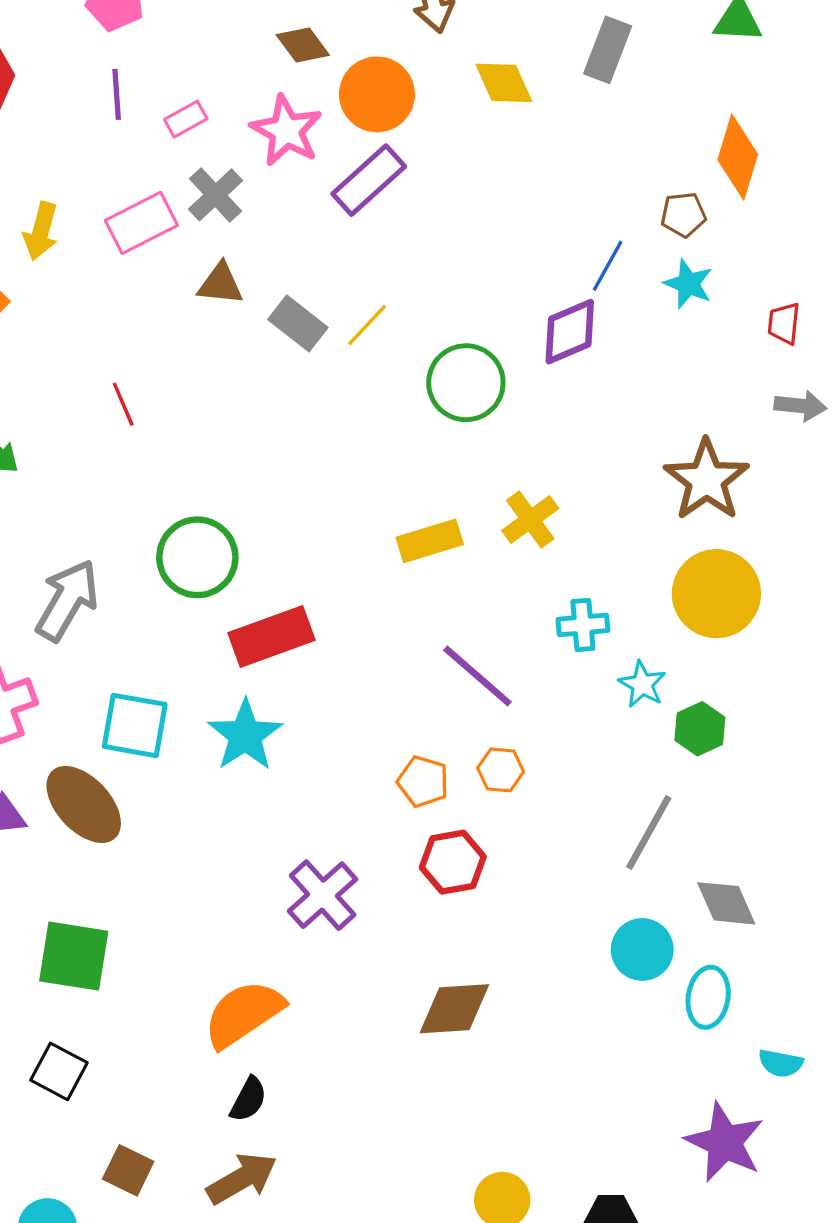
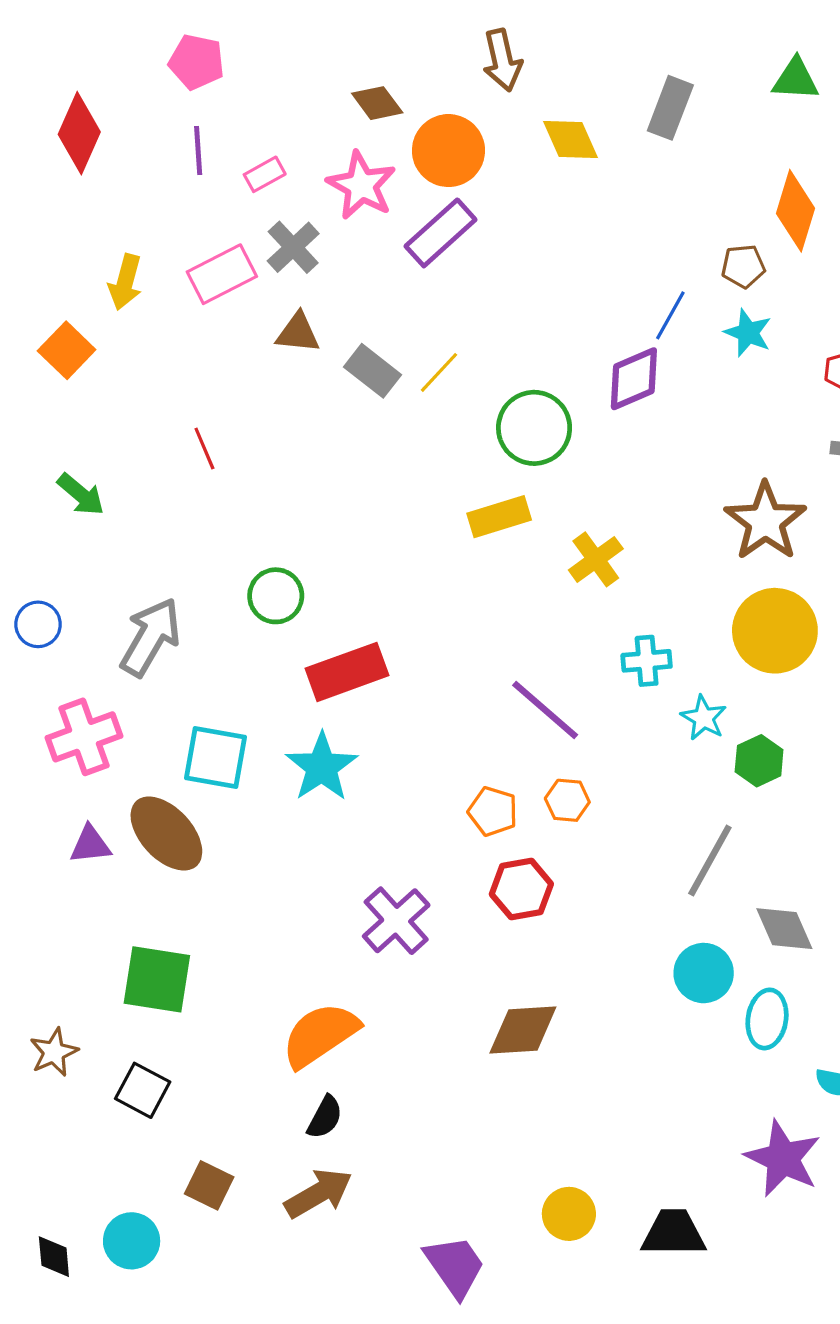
yellow rectangle: (430, 541) -> (499, 517), moved
green circle: (197, 557) -> (276, 596), size x0.7

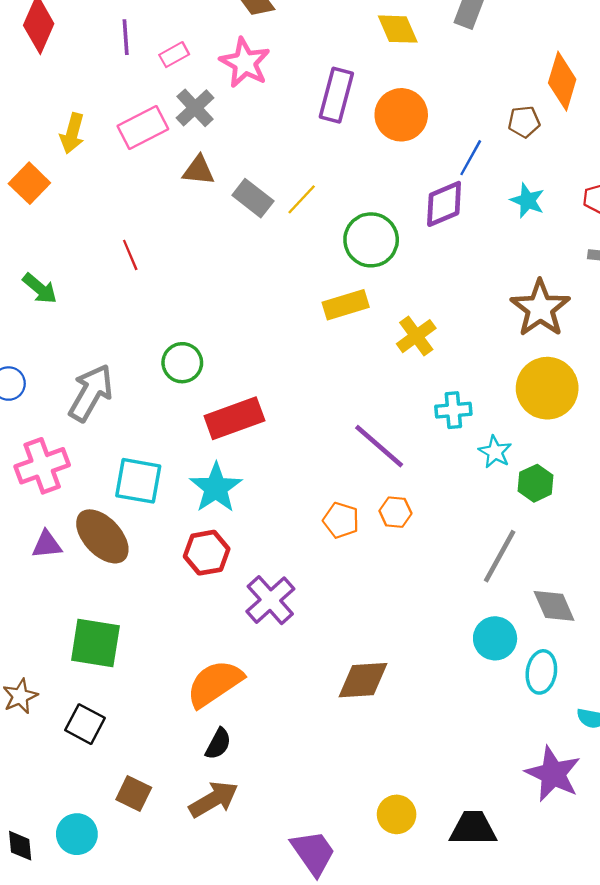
orange circle: (448, 151) -> (401, 115), moved
purple rectangle: (441, 233) -> (336, 95), moved, turned -33
cyan star: (748, 333) -> (527, 201), moved
red hexagon: (521, 889) -> (207, 553), moved

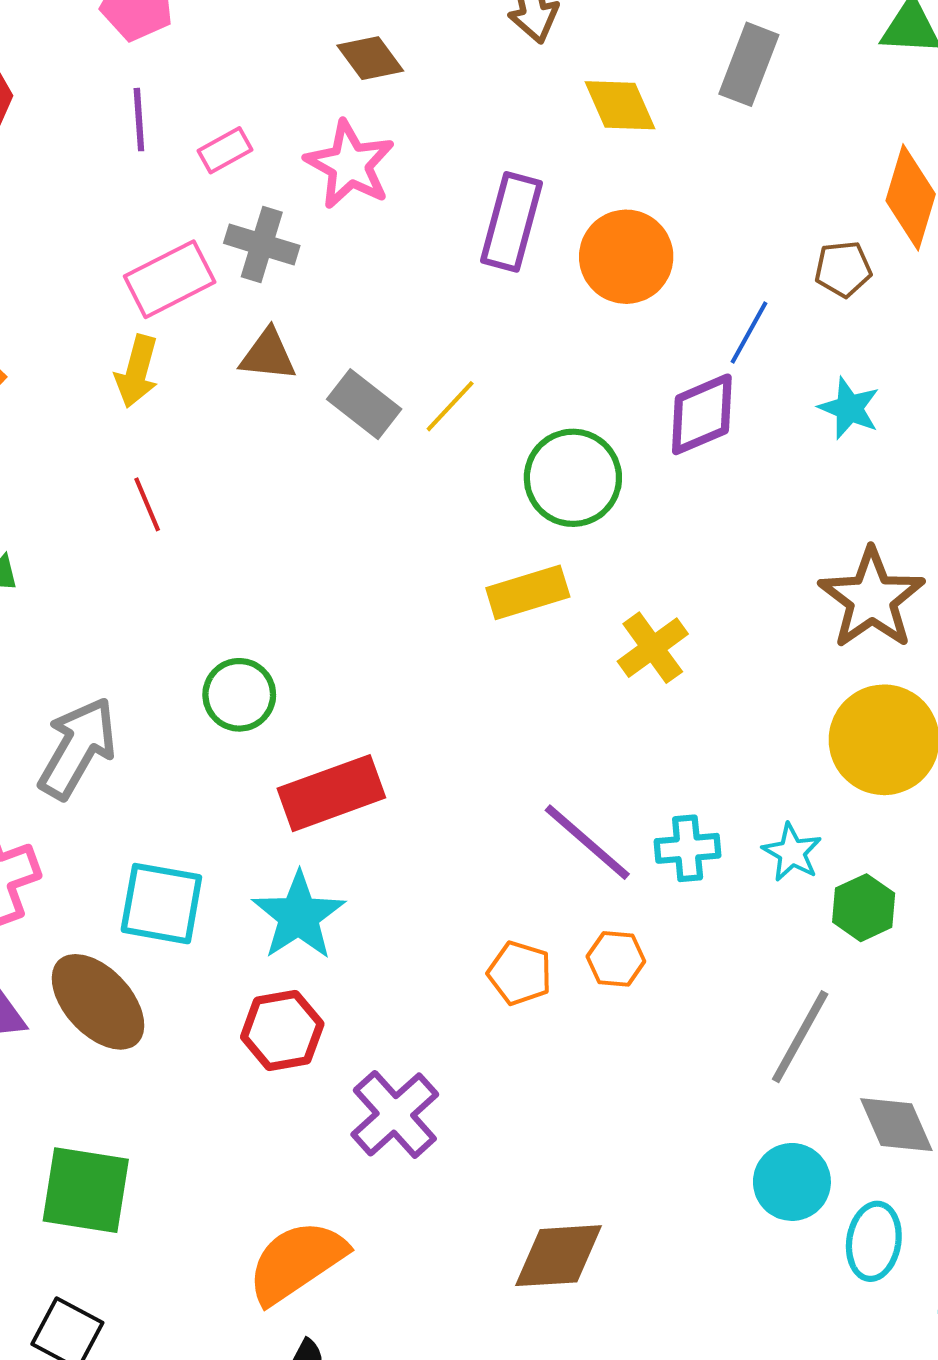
gray cross: (195, 108) -> (262, 244), turned -30
yellow arrow: (72, 133) -> (137, 371), moved
cyan cross: (453, 410) -> (688, 848), moved

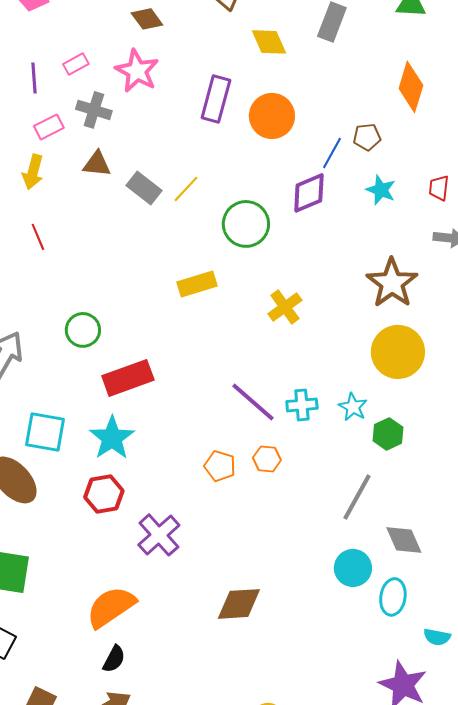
purple line: (139, 120) -> (34, 78), moved
brown pentagon: (843, 269) -> (367, 137), moved
pink rectangle: (170, 279) -> (49, 127), size x0.7
yellow rectangle: (528, 592) -> (197, 284), moved

